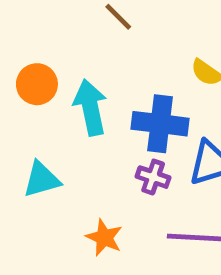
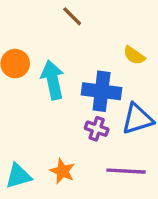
cyan triangle: (42, 179) -> (18, 176), moved

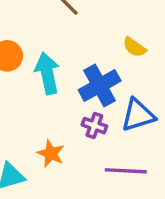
blue cross: (102, 91) -> (100, 85), turned -36
orange star: (62, 171) -> (51, 153), moved

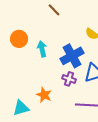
cyan arrow: (47, 73) -> (42, 49), size x0.7

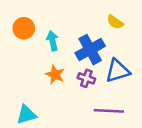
orange star: (44, 95) -> (55, 75), moved

